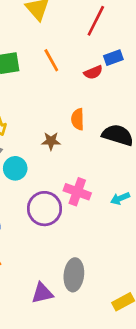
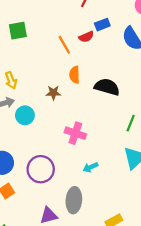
orange line: (51, 60) -> (64, 45), moved
cyan arrow: (120, 198) -> (90, 167), moved
purple circle: (45, 209) -> (41, 169), moved

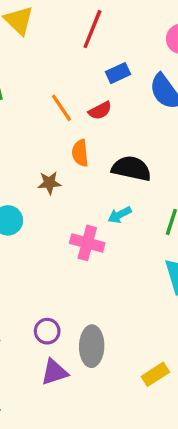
red semicircle: (86, 37) -> (100, 111), moved
cyan arrow: (90, 167) -> (120, 215), moved
purple circle: (41, 169) -> (47, 331), moved, size x0.6

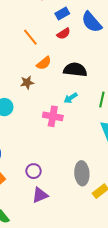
red semicircle: (100, 111) -> (64, 34), moved
orange semicircle: (80, 153) -> (44, 63), turned -119
gray ellipse: (92, 346) -> (82, 173), moved

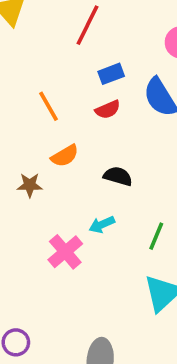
black semicircle: (75, 70) -> (118, 176), size x0.7
pink cross: (53, 116) -> (65, 252), turned 30

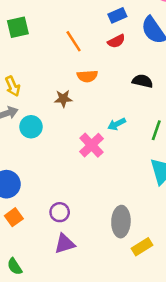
orange semicircle: (65, 156) -> (87, 76), turned 30
black semicircle: (118, 176) -> (143, 81), moved

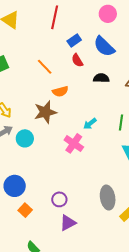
red semicircle: (116, 41) -> (77, 60), turned 96
black semicircle: (143, 81) -> (101, 78), moved
brown star: (63, 99) -> (45, 112), size x1.6

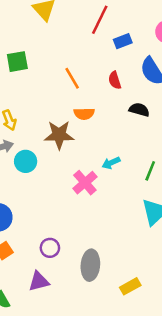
blue rectangle: (74, 41) -> (123, 41), moved
gray ellipse: (108, 198) -> (90, 265), moved
purple triangle: (68, 223) -> (39, 281), moved

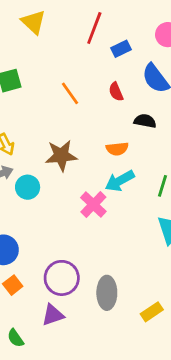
orange semicircle: (84, 114) -> (117, 149), moved
cyan arrow: (111, 163) -> (120, 181), size x1.5
purple circle: (50, 248) -> (62, 278), size x1.6

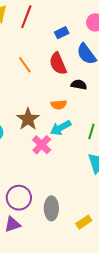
red line: (94, 28) -> (26, 17), moved
red semicircle: (116, 92) -> (58, 64), size x1.6
brown star: (61, 156) -> (28, 119), moved, turned -30

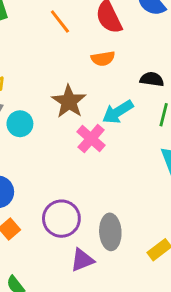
black semicircle: (79, 85) -> (152, 79), moved
orange semicircle: (59, 105) -> (103, 59), moved
purple triangle: (12, 224) -> (82, 260), moved

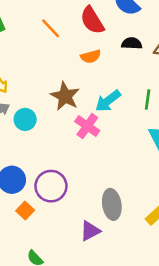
black semicircle: (152, 79) -> (132, 43), moved
purple circle: (61, 219) -> (51, 186), moved

